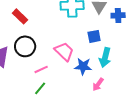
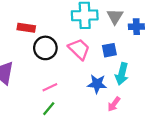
red rectangle: (20, 16) -> (26, 28), turned -35
black circle: (25, 46) -> (45, 48), moved
pink trapezoid: (64, 51) -> (79, 49), moved

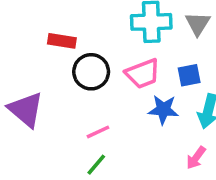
pink trapezoid: (79, 49) -> (143, 73), turned 115
blue star: (97, 84) -> (163, 110), moved

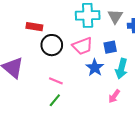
blue star: (163, 110) -> (95, 68), turned 30
pink line: (98, 132) -> (56, 81), turned 48

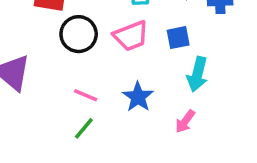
blue star: (95, 68) -> (138, 97), moved

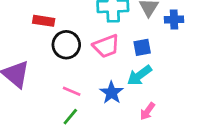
cyan arrow: (197, 74) -> (139, 75), moved, turned 40

